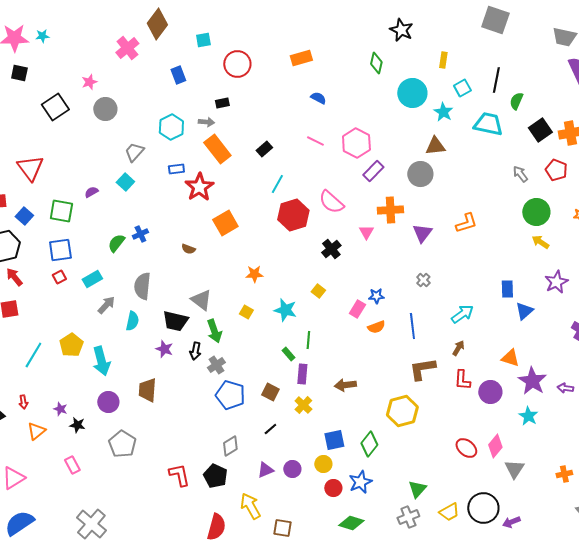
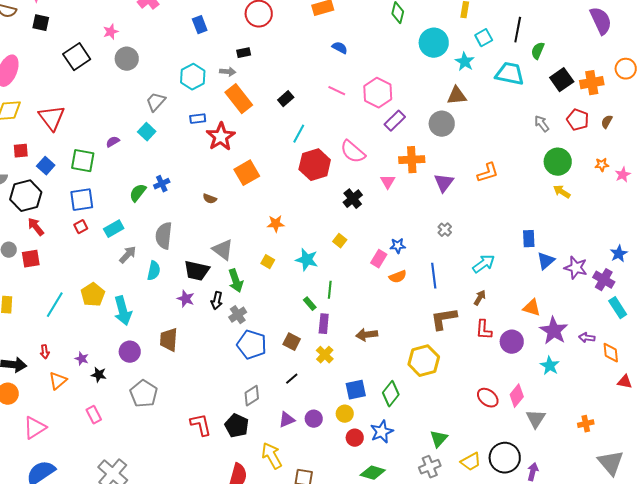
purple star: (556, 282) -> (576, 268), moved, turned -30
purple arrow: (511, 522) -> (533, 472), turned 126

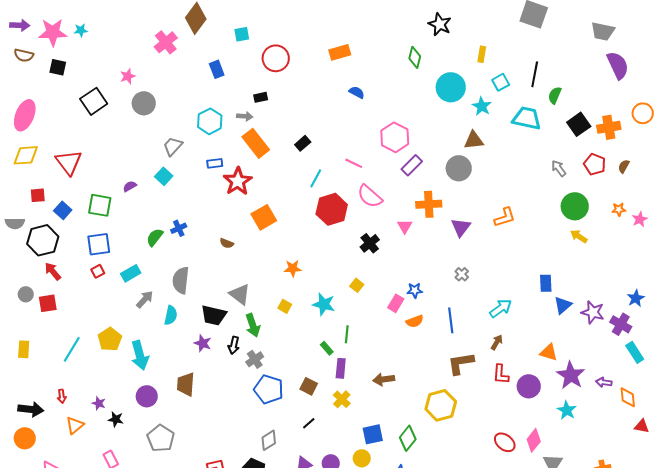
pink line: (337, 91) -> (354, 163), moved

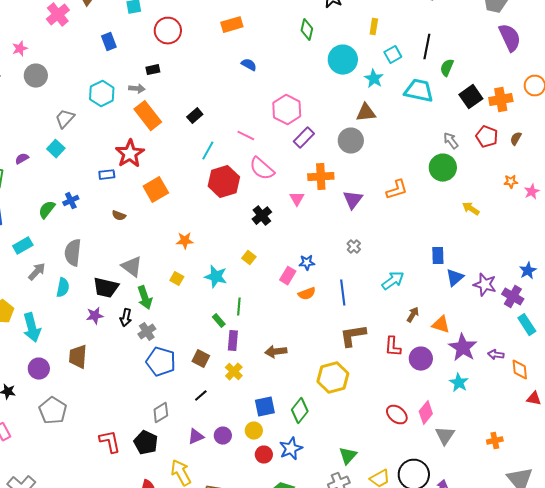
blue rectangle: (215, 163) -> (107, 175), moved
green circle: (575, 206) -> (443, 168), moved
brown arrow: (497, 342) -> (413, 315), moved
purple star: (203, 343) -> (95, 316), turned -30

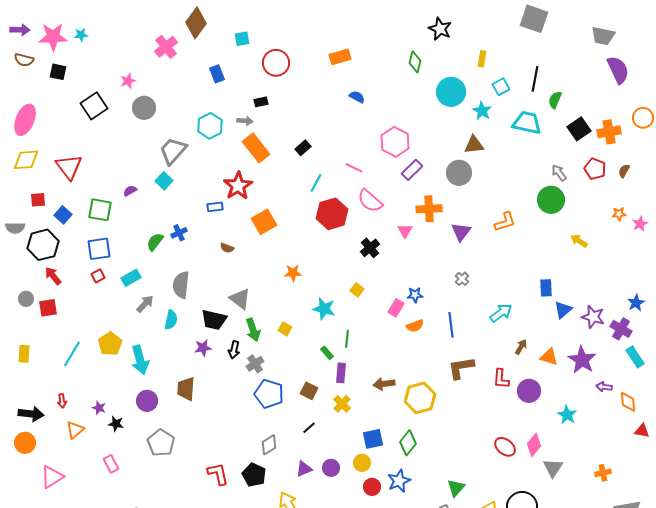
gray trapezoid: (65, 119) -> (173, 151), size x1.4
yellow square: (177, 279) -> (285, 329), moved
purple star: (463, 348) -> (582, 360), moved
yellow hexagon: (333, 378) -> (420, 398), moved

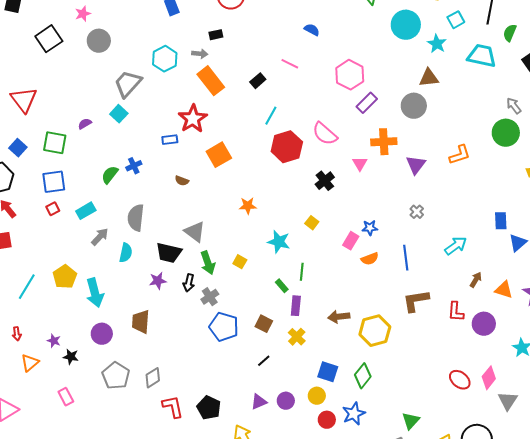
pink line: (354, 168) -> (290, 64), moved
blue square: (373, 439) -> (328, 372), turned 30
gray diamond: (269, 445) -> (153, 378), moved

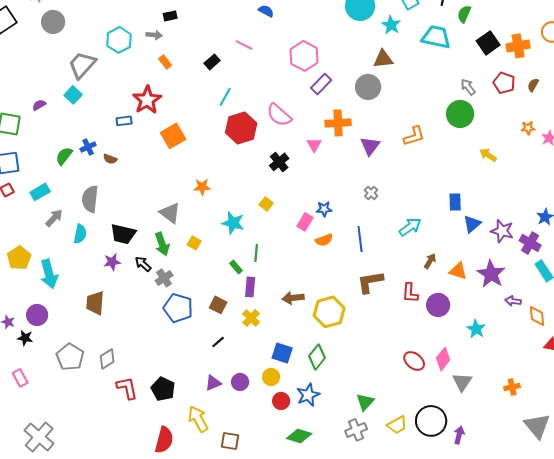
orange rectangle: (211, 81) -> (165, 62), size x0.5
brown semicircle: (182, 181) -> (110, 159), moved
gray triangle: (195, 232) -> (170, 213), moved
black arrow: (189, 283) -> (143, 264), turned 120
purple circle: (102, 334) -> (37, 315), moved

